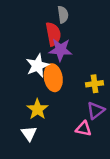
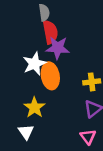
gray semicircle: (63, 15) -> (44, 12), moved
pink triangle: (84, 129) -> (88, 137), moved, turned 42

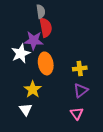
purple star: (58, 48) -> (34, 40), moved
white star: (34, 64) -> (21, 53), moved

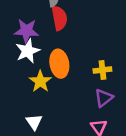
purple star: (34, 40) -> (26, 31), moved
yellow star: (33, 89) -> (40, 81), moved

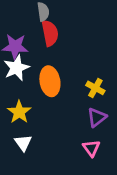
yellow cross: (102, 70) -> (95, 88), turned 36
yellow star: (40, 81) -> (19, 112), moved

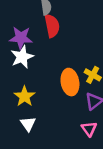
orange ellipse: (50, 81) -> (70, 82), moved

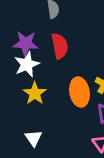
red semicircle: (52, 26) -> (60, 46), moved
yellow star: (24, 96) -> (35, 93), moved

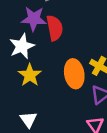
purple star: (26, 43) -> (34, 19), moved

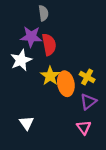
yellow star: (30, 75) -> (50, 76), moved

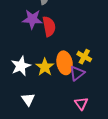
white star: (21, 60) -> (21, 66), moved
yellow star: (50, 76) -> (45, 67), moved
purple triangle: (88, 102) -> (77, 73), moved

